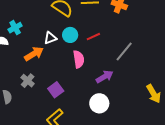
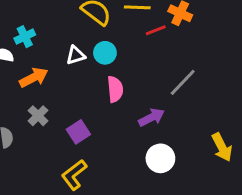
red line: (93, 37) -> (156, 30), moved
orange arrow: (34, 54) -> (34, 78), moved
white circle: (99, 103) -> (160, 158), moved

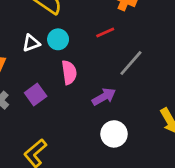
red line: (156, 30) -> (105, 32), moved
purple square: (78, 132) -> (36, 94), moved

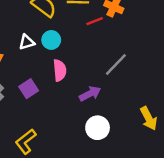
red line: (105, 32) -> (95, 21), moved

